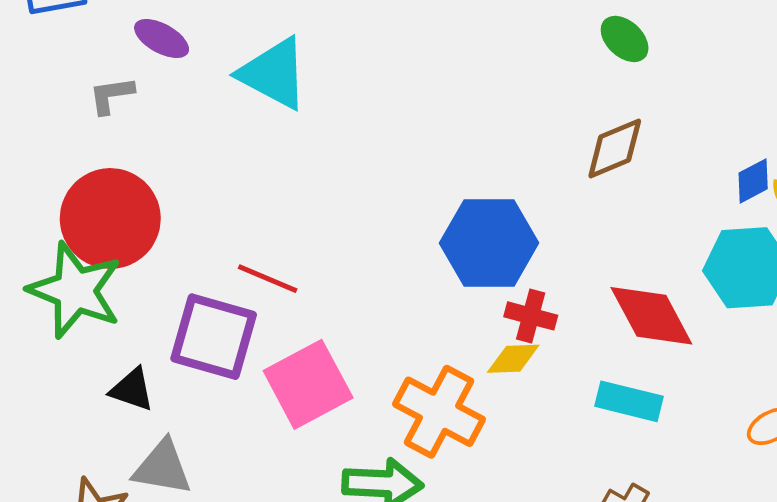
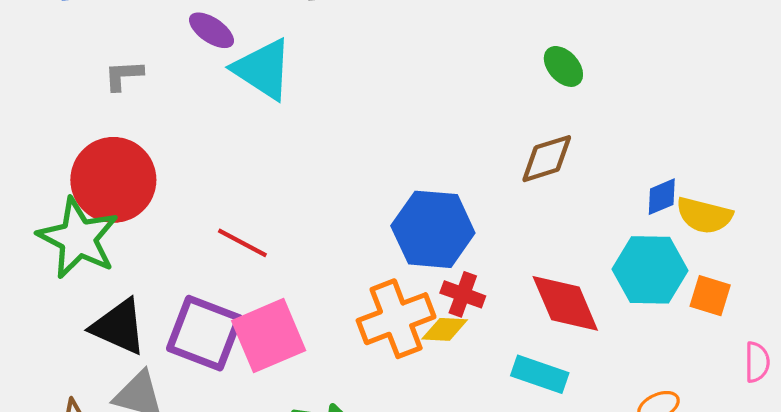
purple ellipse: (162, 39) -> (211, 30), moved
purple square: (214, 337) -> (204, 333), moved
black triangle: (132, 390) -> (119, 327), size x1.5
orange cross: (439, 412) -> (396, 319), moved, turned 36

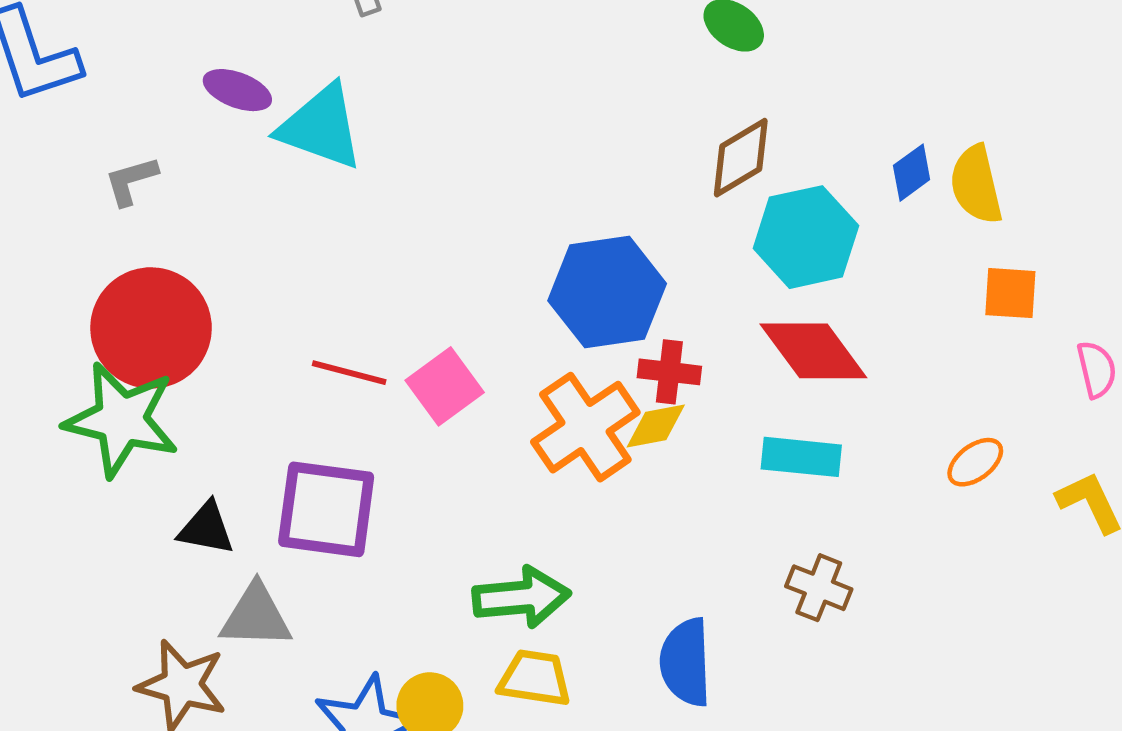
yellow semicircle: (704, 215) -> (976, 185), turned 76
cyan hexagon: (650, 270) -> (806, 237), moved
black triangle: (119, 327) -> (206, 528), size x0.7
pink square: (269, 336) -> (445, 386), moved, size x0.7

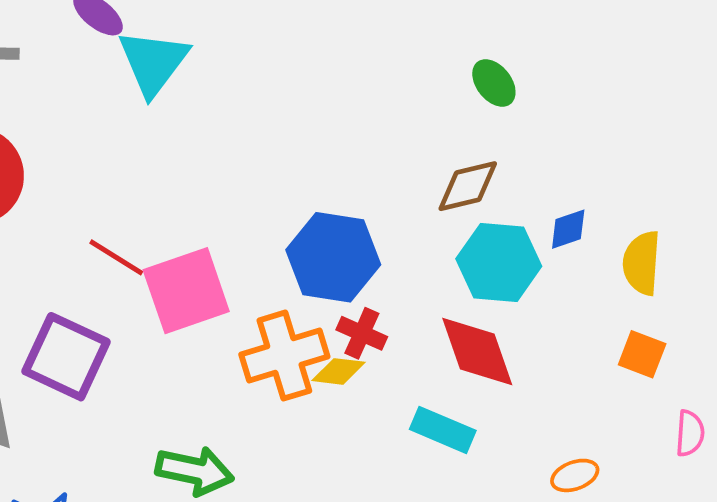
cyan triangle: (321, 127) -> (153, 62), turned 30
blue diamond: (912, 173) -> (568, 229), moved
pink square: (445, 386) -> (186, 291), size x1.5

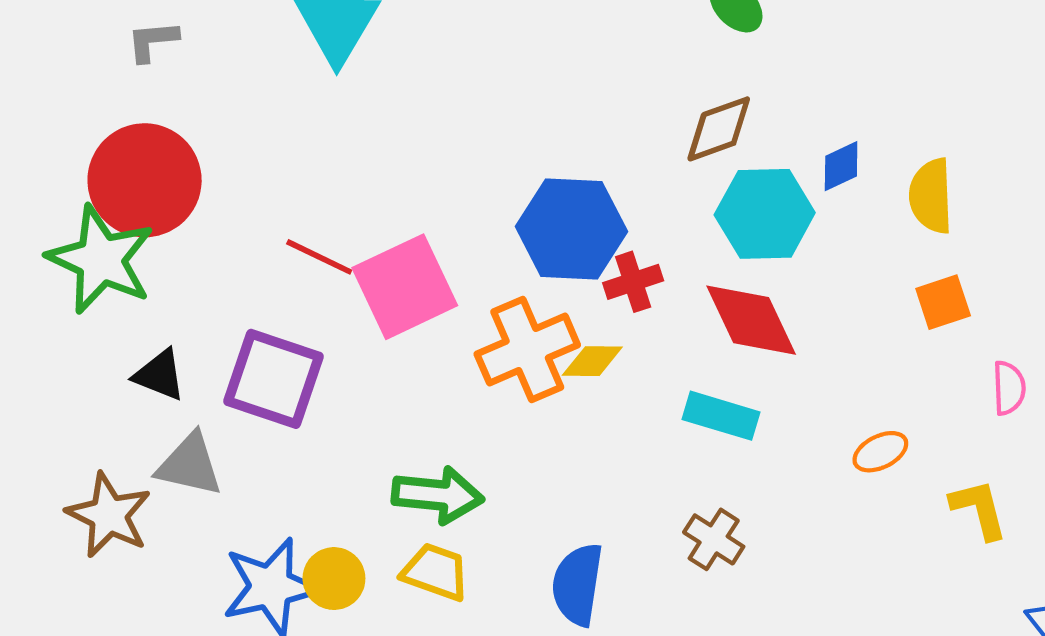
red cross: (362, 333) -> (633, 282), moved, turned -36
orange square: (642, 354) -> (943, 302), turned -33

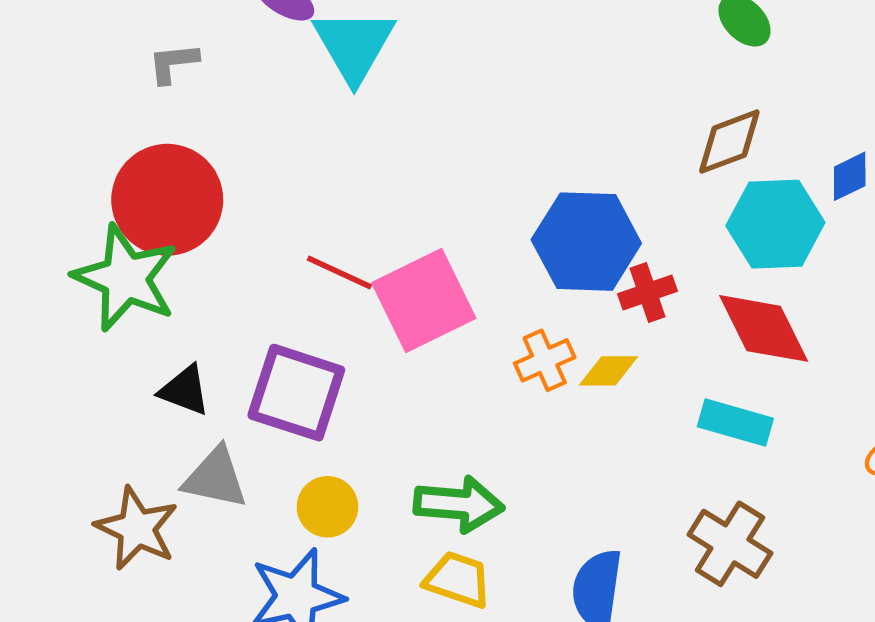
orange cross: (527, 350) -> (545, 360), size x0.6
brown cross: (714, 539) -> (730, 544), size x1.4
yellow circle: (334, 579) -> (327, 507), moved

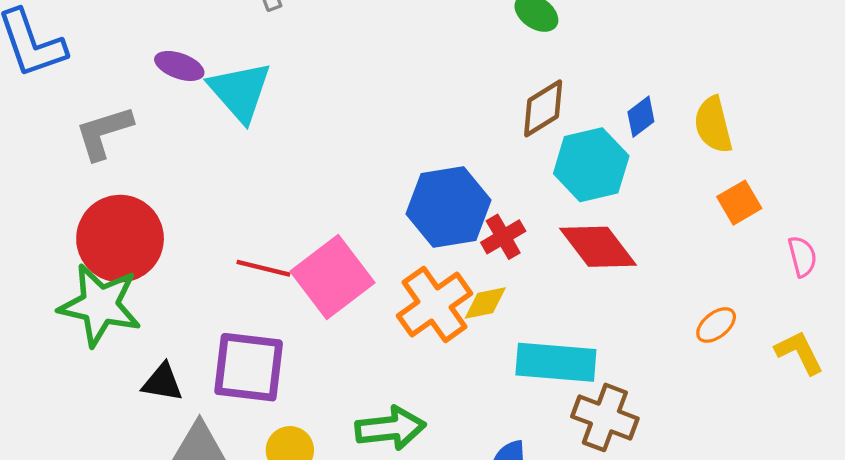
gray L-shape: (173, 63) -> (104, 133), size x1.5
orange cross: (545, 360) -> (435, 305), size x1.6
cyan rectangle: (735, 423) -> (556, 362), moved, size x1.4

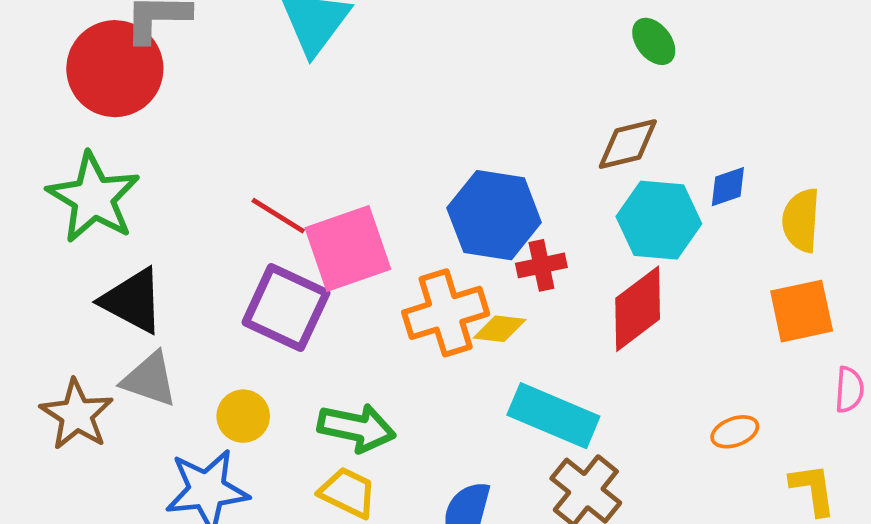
orange square: (739, 203) -> (802, 311), size x1.4
red circle: (120, 239) -> (115, 69), moved
red diamond: (598, 247) -> (638, 309), turned 72
purple square: (249, 367) -> (286, 308), moved
black triangle: (162, 382) -> (132, 301), size x1.5

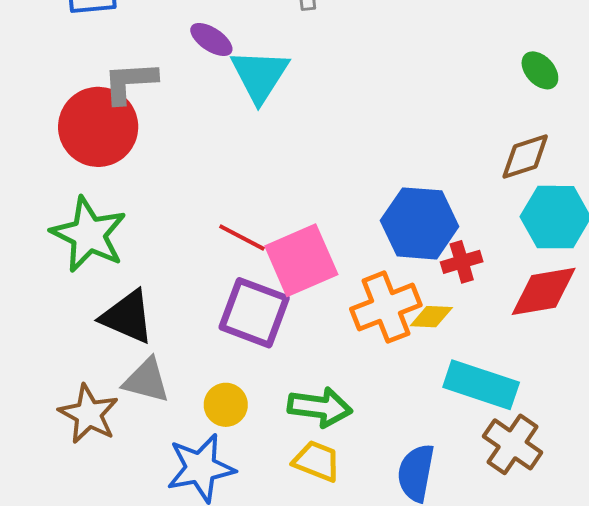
red diamond: (638, 309) -> (544, 291), turned 32

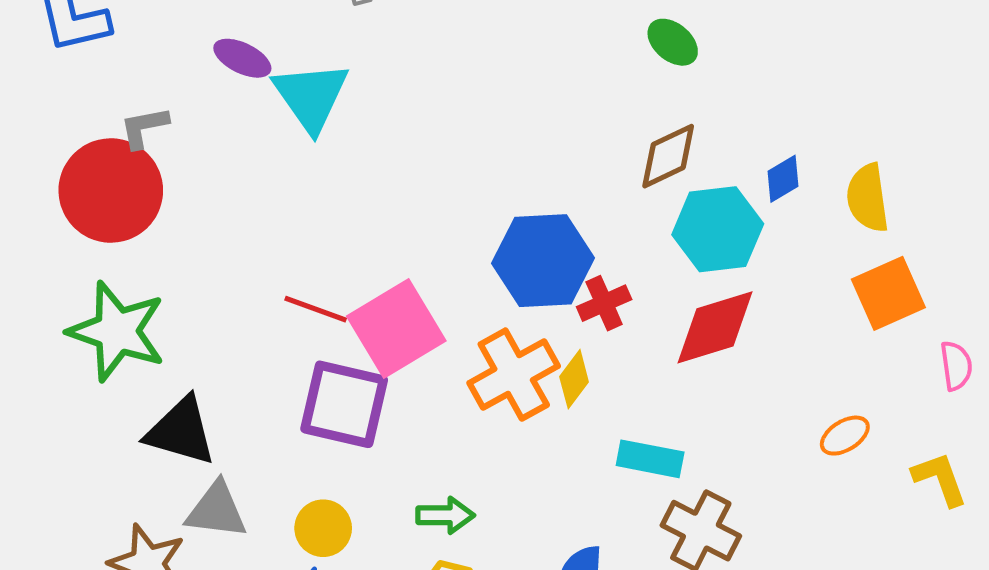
gray L-shape: (130, 82) -> (144, 127), size x0.7
yellow diamond: (431, 317) -> (574, 379), turned -48
cyan rectangle: (481, 385) -> (650, 459), size x0.7
green arrow: (320, 407) -> (445, 515), size x0.7

